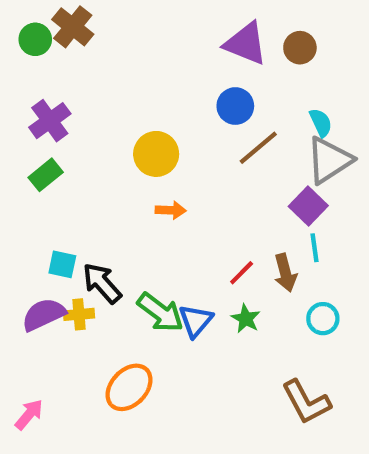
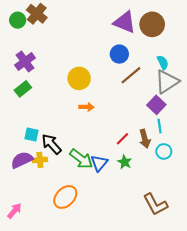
brown circle: (300, 48) -> (152, 24), size x1.5
cyan circle: (323, 319) -> (164, 151), moved

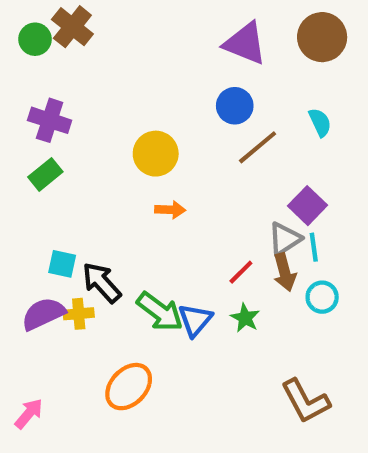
brown circle: (152, 24) -> (322, 37), moved
purple cross: (25, 61) -> (50, 120), turned -36
gray triangle: (167, 82) -> (285, 239), moved, size x0.7

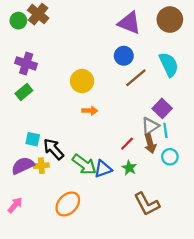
cyan semicircle: (320, 122) -> (169, 65), size x1.6
blue triangle: (195, 320) -> (103, 169), turned 30
brown L-shape: (305, 401) -> (147, 204), moved
pink arrow: (29, 414) -> (15, 205), moved

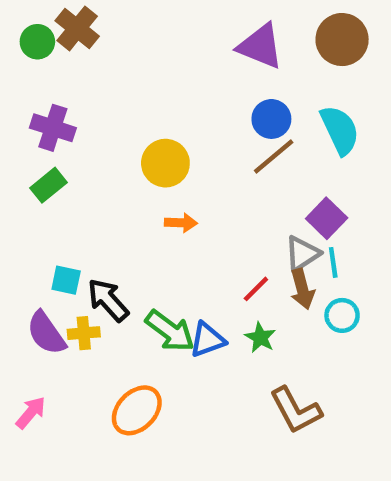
blue circle: (124, 56) -> (271, 119), moved
purple semicircle: (23, 166) -> (46, 333), turned -100

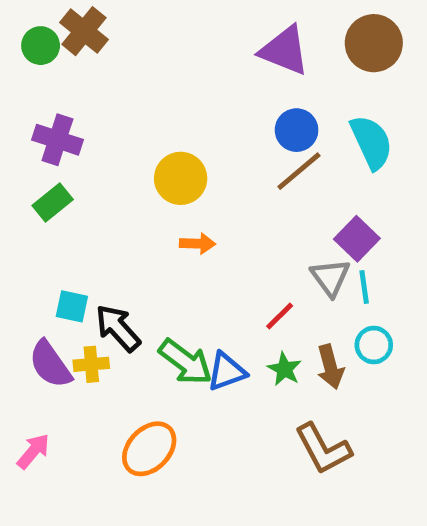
gray triangle: (302, 254) -> (330, 277), turned -33
brown arrow: (302, 289) -> (330, 367), moved

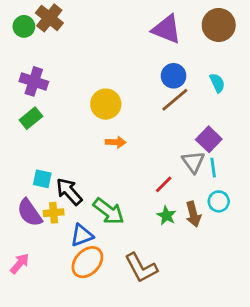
cyan semicircle: (371, 142) -> (217, 83), size x0.6
blue triangle: (226, 372) -> (82, 235), moved
brown L-shape: (323, 449) -> (141, 268), moved

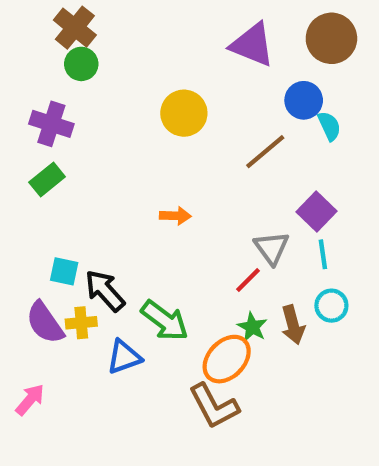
green circle: (24, 26) -> (81, 64), moved
blue circle: (174, 76) -> (304, 100), moved
yellow circle: (106, 104) -> (184, 113), moved
gray triangle: (193, 162) -> (272, 248), moved
orange ellipse: (87, 262) -> (227, 359), moved

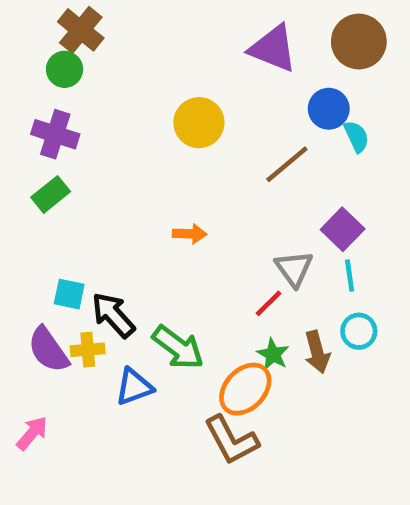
green circle: (81, 64) -> (65, 69), moved

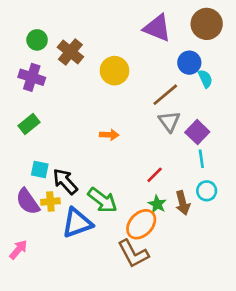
brown cross: (81, 30) -> (70, 52), moved
green rectangle: (51, 194) -> (29, 124), moved
gray triangle: (294, 269) -> (169, 121), moved
blue triangle: (134, 387) -> (77, 223), size x1.4

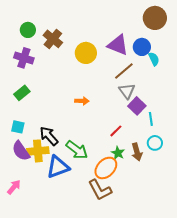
purple triangle: (157, 28) -> (118, 45), moved
purple square: (197, 132) -> (137, 106), moved
cyan square: (40, 169) -> (18, 127), moved
yellow cross: (50, 202) -> (38, 151), size x1.5

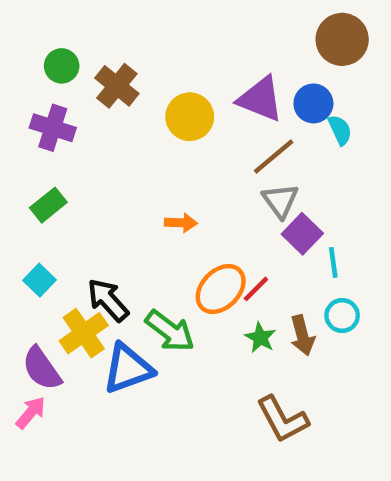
cyan square: (18, 127) -> (40, 280), turned 32
purple semicircle: (21, 151) -> (42, 368), moved
yellow cross: (38, 151) -> (84, 333), turned -30
orange ellipse: (106, 168) -> (221, 289), moved
brown L-shape: (100, 190) -> (282, 419), moved

